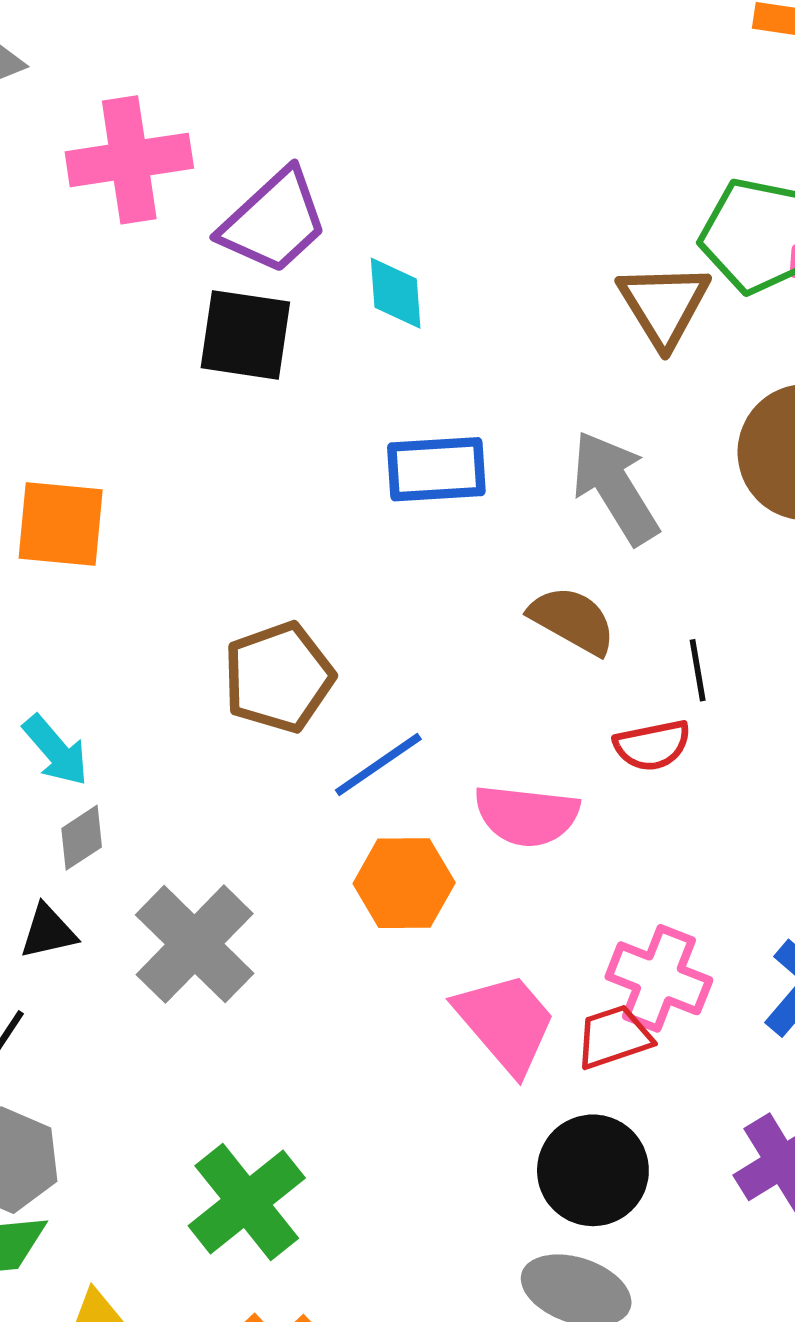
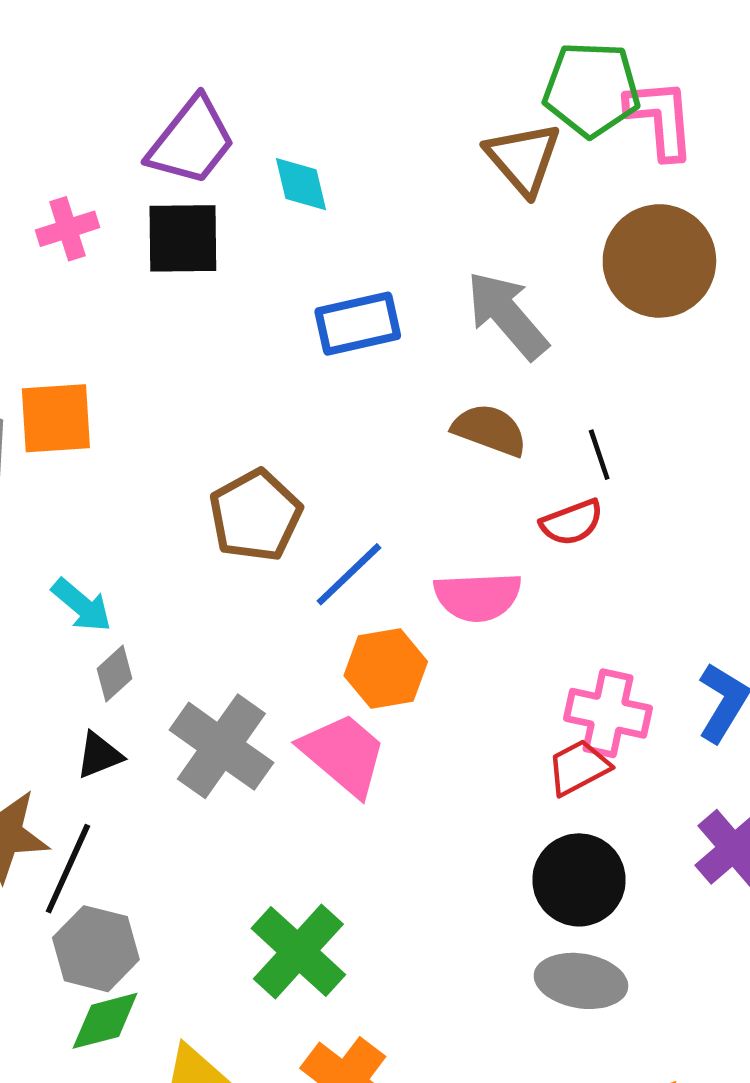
pink cross: (129, 160) -> (67, 229), moved, size x0.6
pink trapezoid: (506, 1023) -> (344, 754), moved

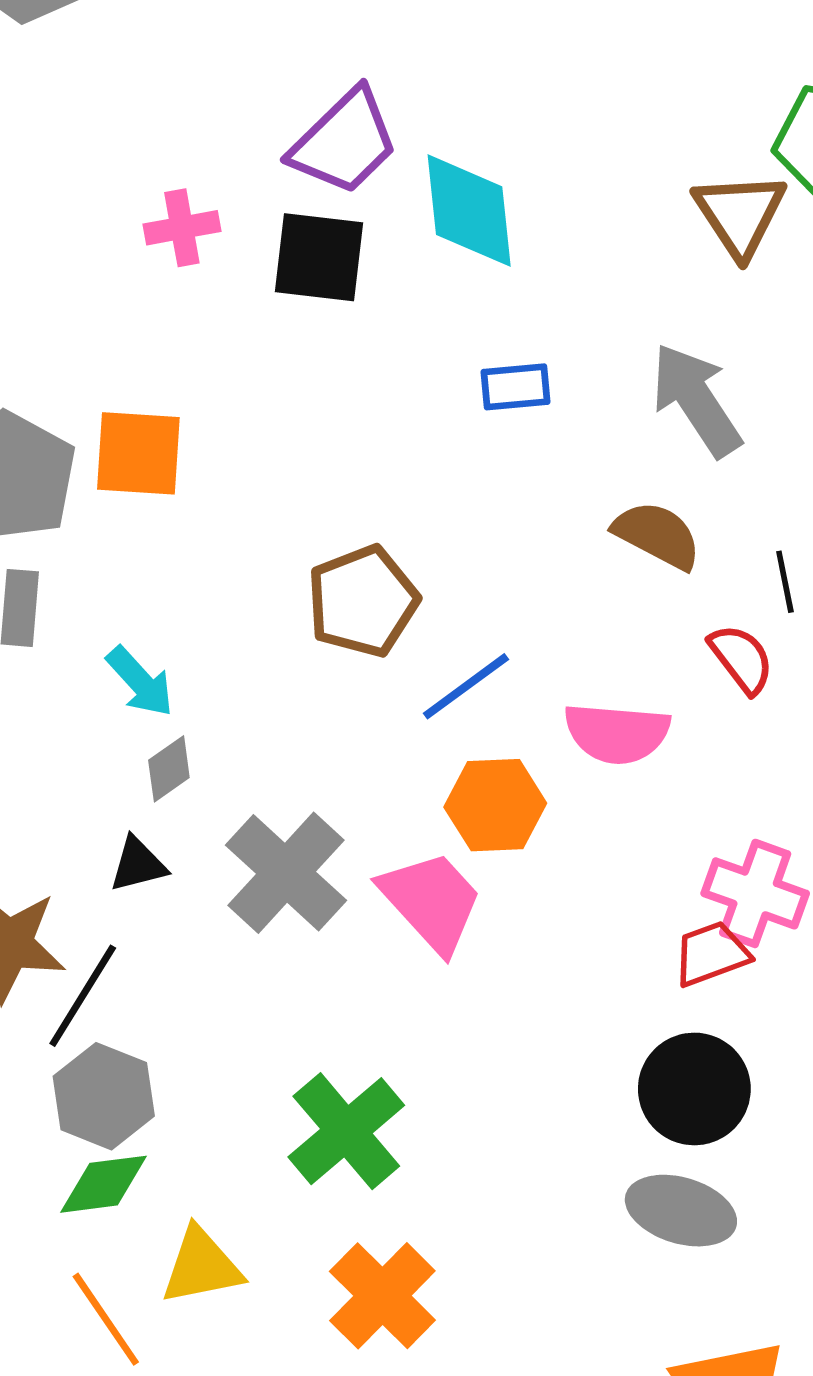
cyan diamond: (301, 184) -> (469, 211), size x1.6
blue rectangle: (358, 324) -> (516, 387), size x0.7
red semicircle: (572, 522) -> (741, 659), turned -114

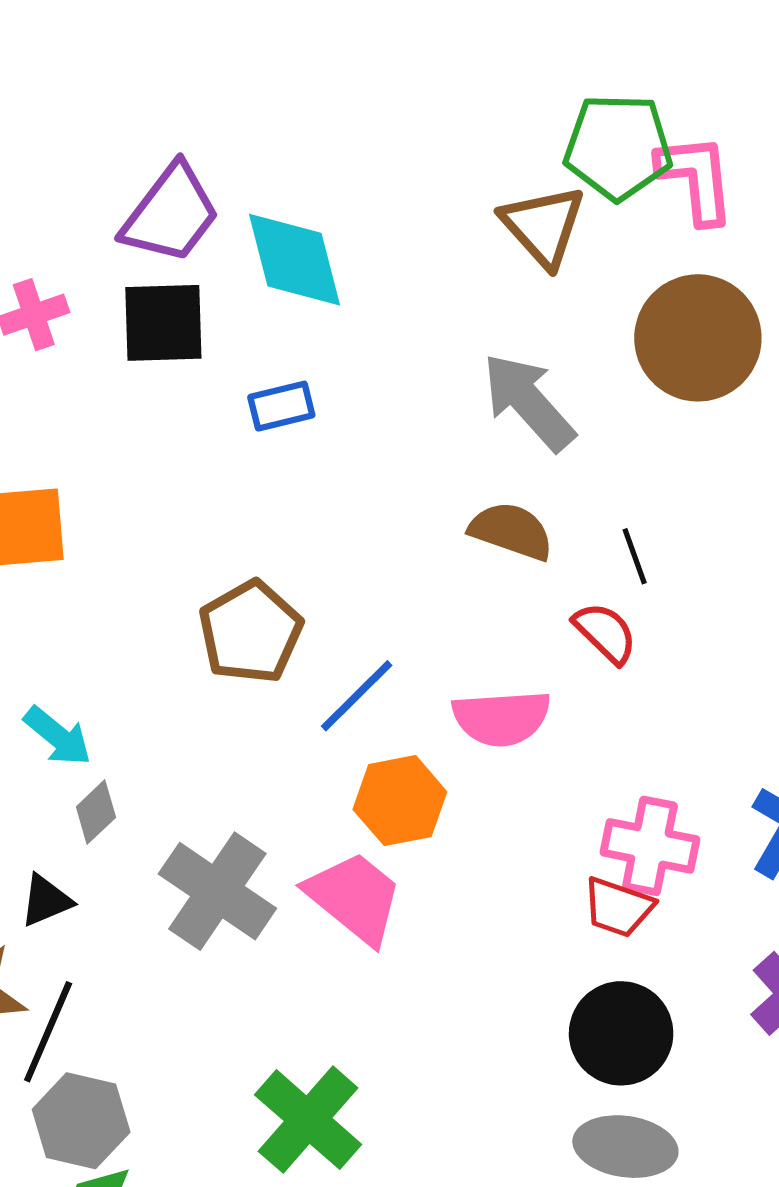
blue rectangle: (516, 387) -> (281, 406), moved
black triangle: (138, 865) -> (46, 900), moved
red trapezoid: (711, 954) -> (618, 907), turned -132

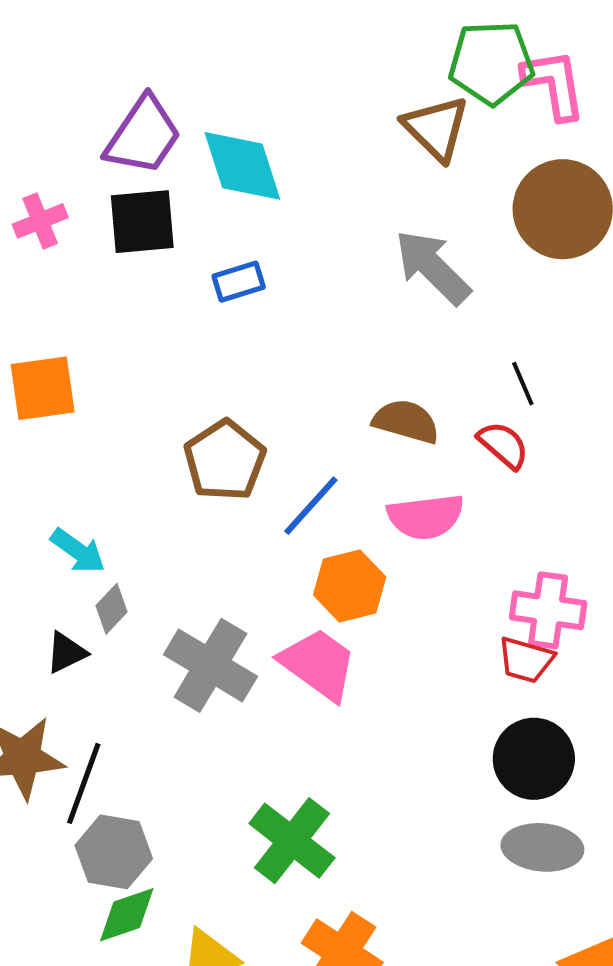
brown semicircle: (511, 531) -> (406, 421), moved
black triangle: (46, 900) -> (66, 653), moved

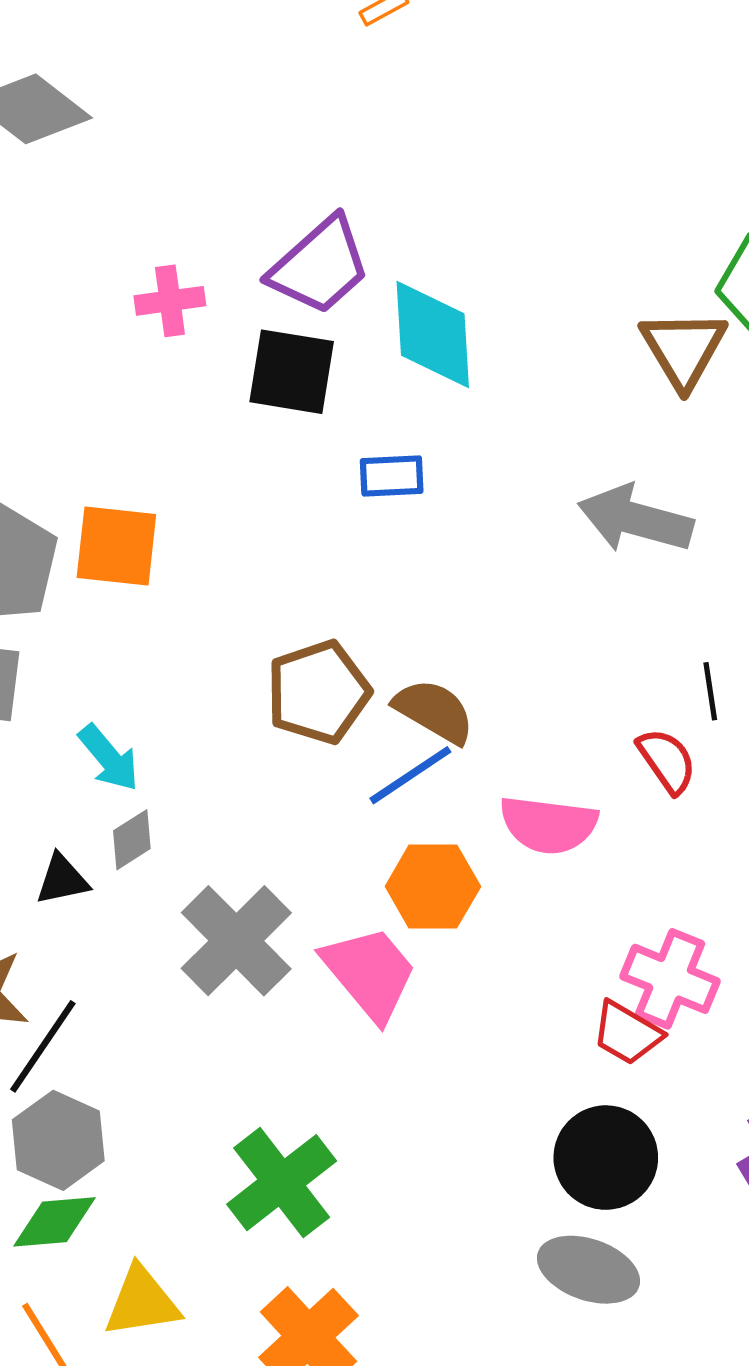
pink cross: (40, 221) -> (170, 301), moved
gray arrow: (433, 267) -> (635, 519), turned -44
brown semicircle: (406, 421) -> (434, 711), moved

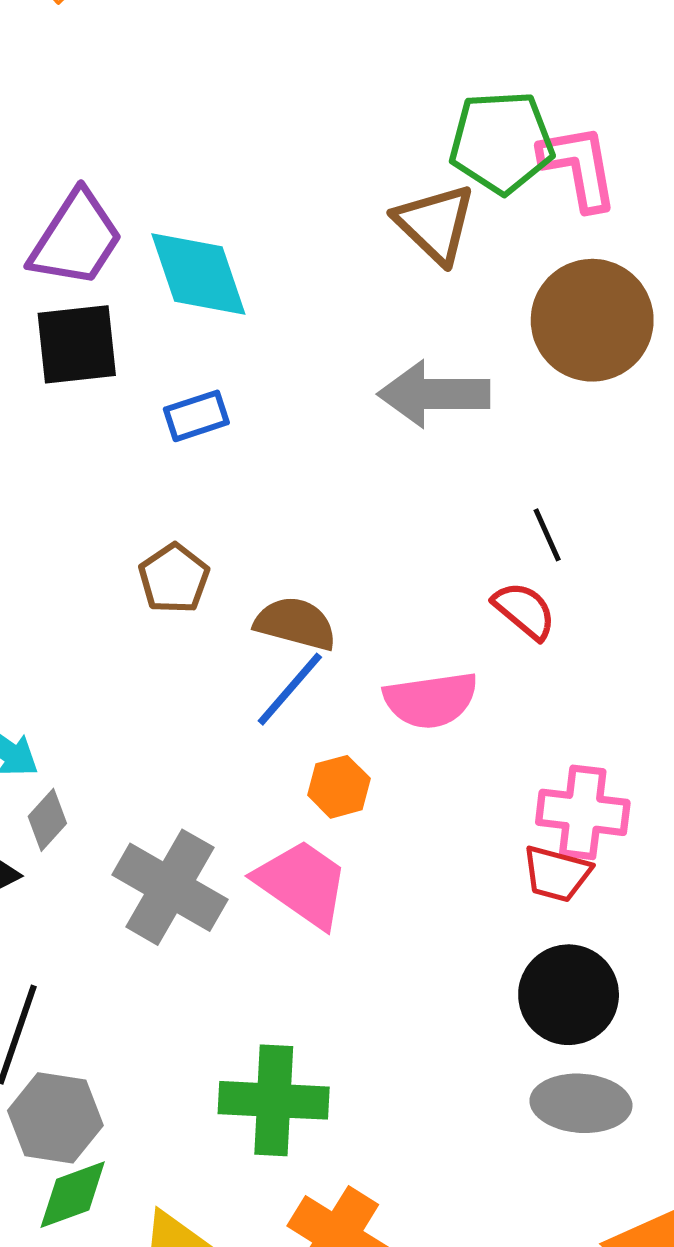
brown pentagon: (318, 692) -> (174, 578), moved, size x0.7
orange hexagon: (433, 886) -> (339, 787), size x0.7
green cross: (282, 1183) -> (274, 1100), turned -34

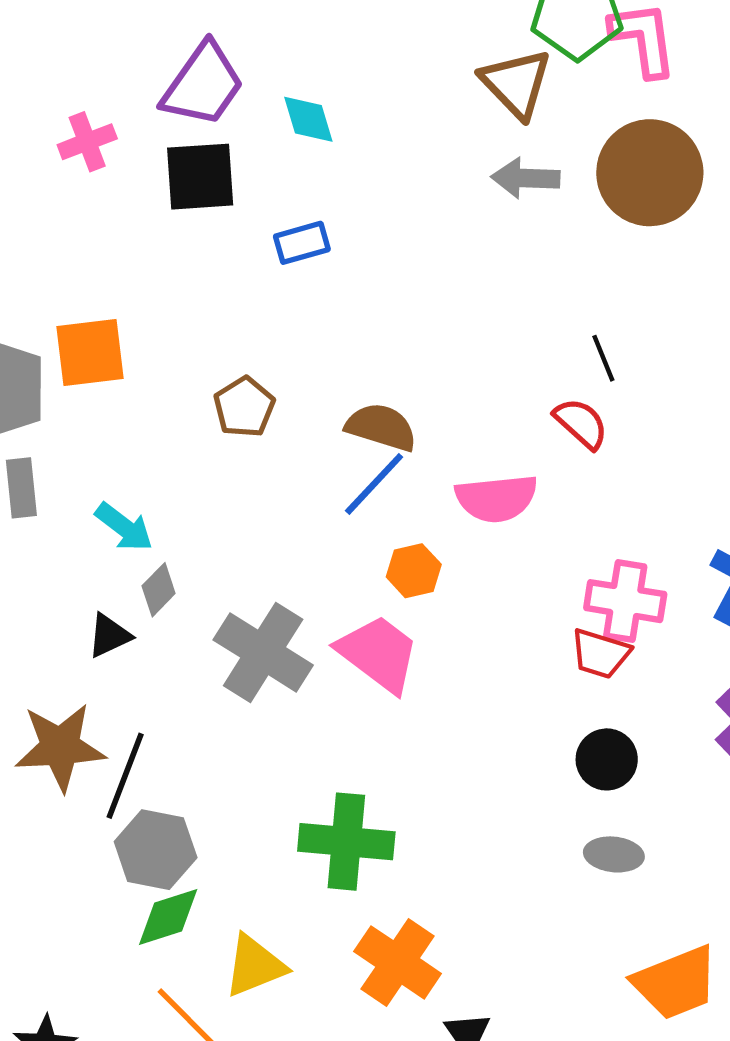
cyan diamond: (198, 274) -> (308, 119), size x0.6
gray arrow: (434, 394) -> (526, 178), moved, size x0.7
brown pentagon: (174, 578) -> (244, 407), moved
black circle: (569, 995) -> (607, 759), size x0.7
gray ellipse: (581, 1103) -> (614, 854), size x0.7

